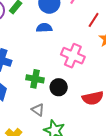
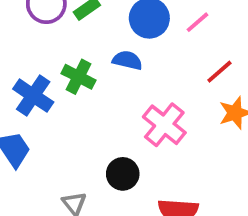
green cross: (35, 79) -> (79, 77), moved

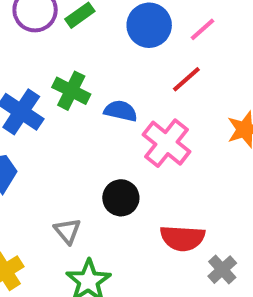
blue semicircle: (127, 60) -> (121, 111), moved
red line: (219, 72) -> (186, 79), moved

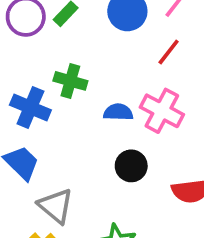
blue semicircle: (121, 111) -> (118, 112), moved
gray triangle: (67, 231) -> (56, 206), moved, size x1.5

